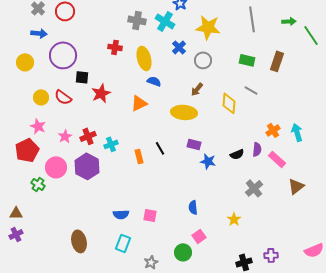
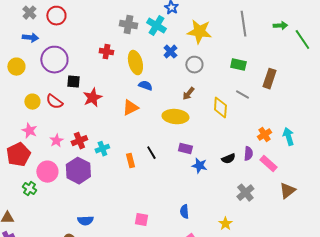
brown rectangle: (277, 61) -> (269, 79), moved
blue semicircle: (121, 214) -> (85, 221), moved

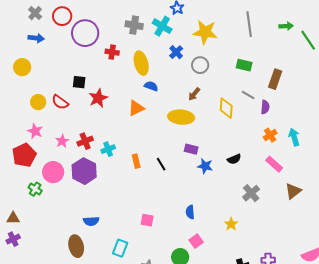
purple circle: (54, 60) -> (85, 33), moved
black line: (151, 153) -> (161, 164), moved
purple semicircle: (248, 154) -> (265, 107), moved

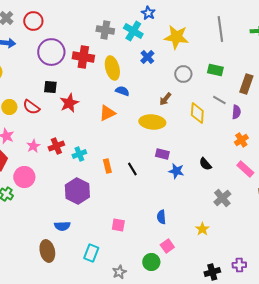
purple circle: (85, 33) -> (51, 52), moved
red cross: (112, 52) -> (83, 57), size x1.5
gray circle: (200, 65) -> (183, 74), moved
black semicircle: (234, 159) -> (205, 164), turned 72
purple hexagon: (84, 171) -> (77, 191), moved

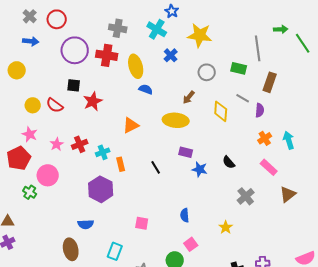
gray line: (220, 29) -> (258, 48), moved
gray cross: (105, 30) -> (118, 28), moved
orange triangle: (107, 113) -> (131, 125), moved
orange rectangle: (107, 166) -> (121, 164), moved

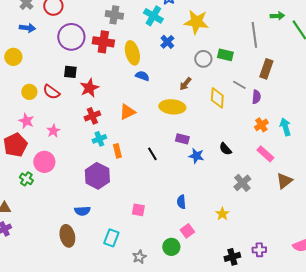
green rectangle: (239, 68) -> (225, 55), moved
red cross: (80, 144) -> (92, 116), moved

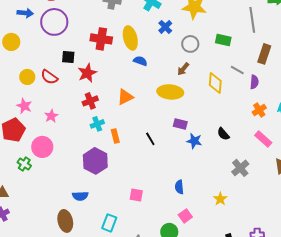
purple circle: (71, 37) -> (54, 22), moved
red cross: (103, 42) -> (101, 39), moved
gray circle: (203, 59) -> (190, 44), moved

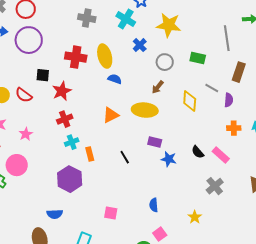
orange triangle: (125, 97) -> (111, 115), moved
orange cross: (259, 110) -> (234, 128), turned 32
pink rectangle: (263, 139) -> (221, 155), moved

